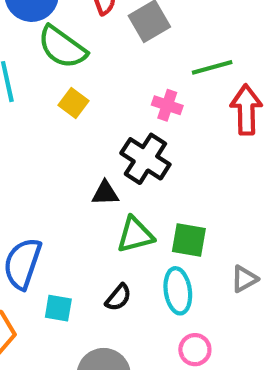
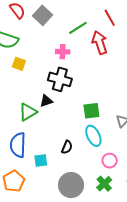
green triangle: (135, 235) -> (28, 112), moved

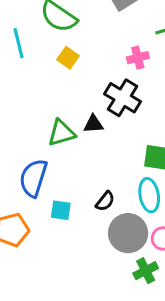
pink cross: (63, 52) -> (138, 58), turned -32
gray circle: (71, 185) -> (128, 233), moved

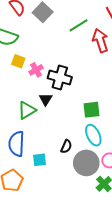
pink cross: (138, 58) -> (36, 70), moved
black triangle: (93, 124) -> (46, 99), turned -40

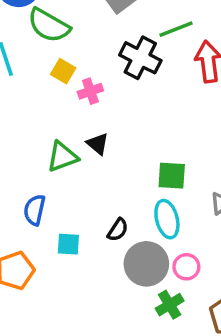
black cross: (60, 78) -> (140, 58), moved
black triangle: (46, 99) -> (98, 144), turned -32
blue semicircle: (17, 144) -> (35, 210), size x0.7

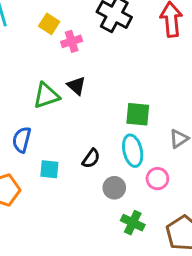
gray circle: (146, 264) -> (114, 188), size x0.6
pink circle: (186, 267) -> (157, 179), moved
green cross: (170, 305) -> (133, 223), turned -35

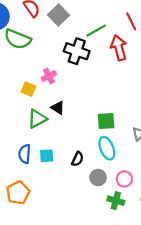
yellow square: (49, 24) -> (28, 89), moved
cyan square: (49, 169) -> (47, 156), moved
pink circle: (157, 179) -> (124, 179), moved

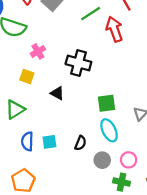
black cross: (77, 51) -> (78, 63), moved
pink cross: (49, 76) -> (38, 51), moved
green triangle: (37, 119) -> (15, 109), moved

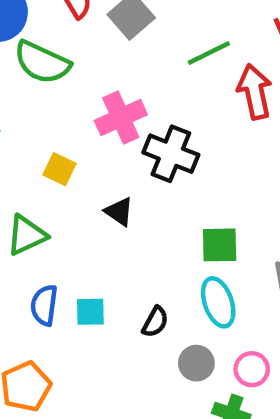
pink cross: (38, 51) -> (121, 118), moved, size x1.5

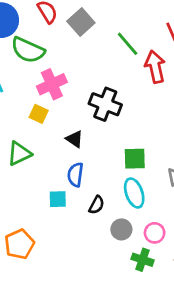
green line: (209, 53) -> (128, 44), turned 76
pink cross: (121, 118) -> (52, 84), moved
blue semicircle: (44, 305) -> (75, 175), moved

